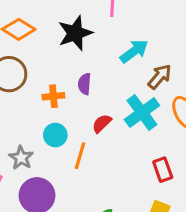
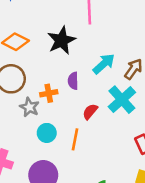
cyan arrow: (134, 51) -> (104, 64), moved
cyan circle: (55, 135) -> (47, 133), moved
gray star: (21, 158) -> (29, 107), moved

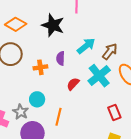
black star: (62, 40) -> (53, 25), turned -30
gray star: (29, 107) -> (21, 112), moved
orange line: (75, 139) -> (58, 117), moved

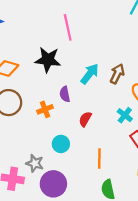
cyan cross: (99, 76) -> (125, 115), moved, size x0.6
cyan circle: (37, 99) -> (61, 144), moved
orange line: (58, 117) -> (99, 158), moved

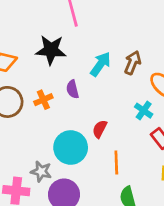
orange cross: (45, 109) -> (43, 100), moved
red semicircle: (85, 119) -> (100, 129), moved
cyan circle: (61, 144) -> (71, 147), size x1.6

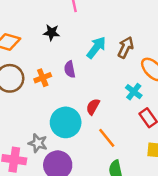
black star: (51, 50) -> (52, 33), size x0.6
orange line: (116, 162) -> (107, 138), turned -40

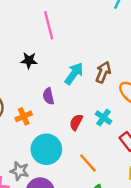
orange cross: (43, 78) -> (24, 116), moved
cyan cross: (134, 92) -> (103, 118), moved
red semicircle: (93, 107) -> (76, 122), moved

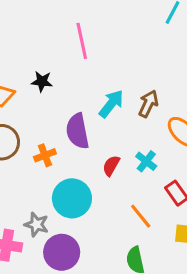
black star: (29, 60) -> (42, 81), moved
purple semicircle: (48, 96) -> (77, 131), size x1.6
orange line: (88, 163) -> (141, 216), moved

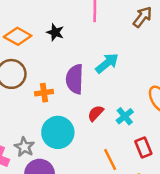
brown arrow: (148, 104) -> (142, 17), moved

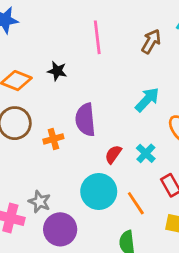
cyan arrow: (107, 63) -> (147, 100), moved
cyan circle: (58, 132) -> (99, 191), moved

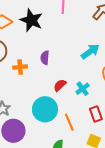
black star: (57, 71) -> (31, 20), size x1.6
purple semicircle: (85, 120) -> (45, 58), size x0.6

